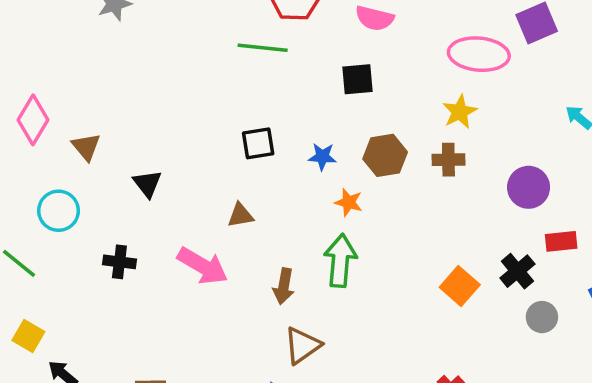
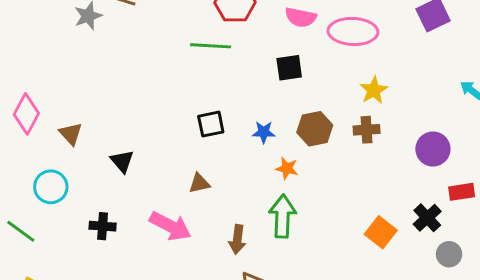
pink ellipse: (479, 54) -> (353, 31), moved

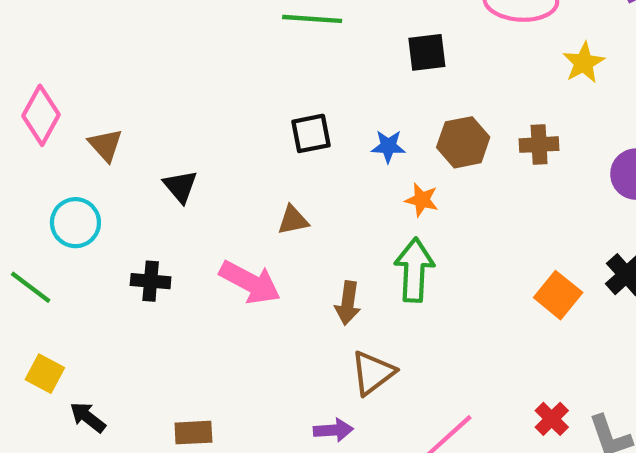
yellow star: (374, 90) -> (584, 63), moved

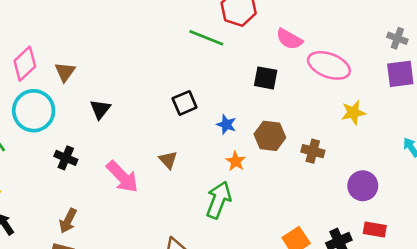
pink diamond: (41, 115) -> (25, 64), moved
black square: (311, 133) -> (185, 103), turned -30
brown triangle: (293, 220) -> (168, 160), moved, turned 42
cyan circle: (75, 223) -> (34, 111), size x1.4
brown arrow: (348, 303) -> (68, 221), moved

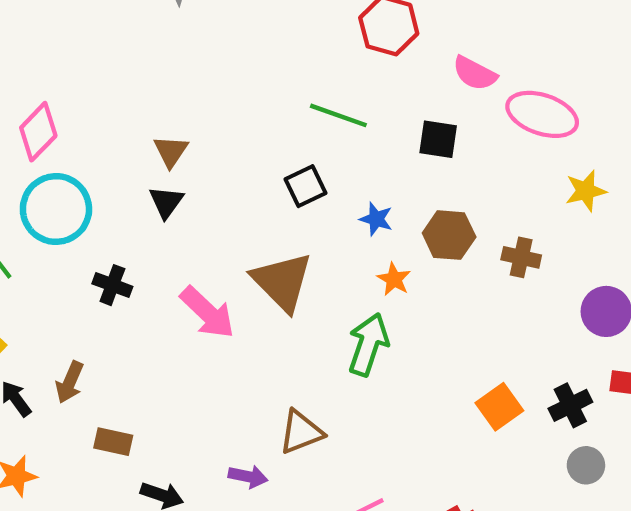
green line: (206, 38) -> (338, 115), moved
brown triangle: (65, 72) -> (171, 151), moved
brown triangle: (168, 160) -> (282, 282), size x2.0
brown arrow: (68, 221) -> (70, 382), moved

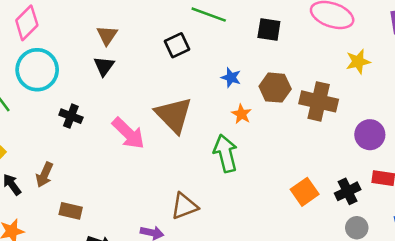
black square: (305, 186) -> (177, 45), moved
brown cross: (521, 257) -> (319, 101), size x1.6
green arrow: (368, 344) -> (226, 153), turned -33

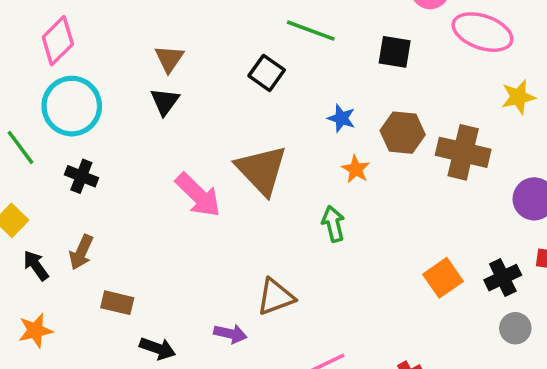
black square: (177, 45) -> (267, 73), turned -30
black cross: (71, 116) -> (81, 176), moved
green arrow: (226, 153) -> (333, 224), size x0.7

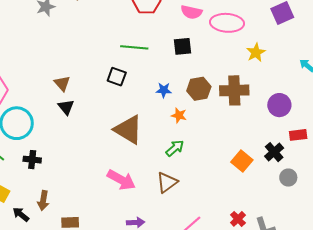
pink arrow: (198, 195) -> (121, 180), moved
green arrow: (333, 224) -> (175, 148), turned 78
brown triangle: (276, 297) -> (167, 182), moved

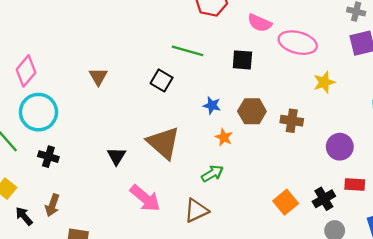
brown cross: (234, 90) -> (292, 121), size x0.7
black triangle: (66, 107) -> (117, 156), moved

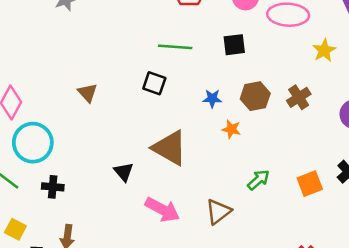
brown cross: (292, 121) -> (299, 97), turned -30
green arrow: (212, 174) -> (258, 180), moved
orange square: (286, 202) -> (310, 184), turned 30

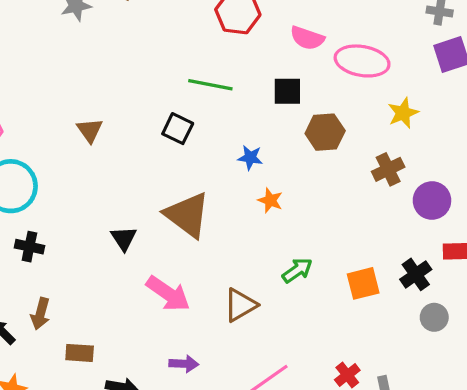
brown hexagon: (255, 96) -> (325, 132), moved
brown cross: (299, 97) -> (388, 169), moved

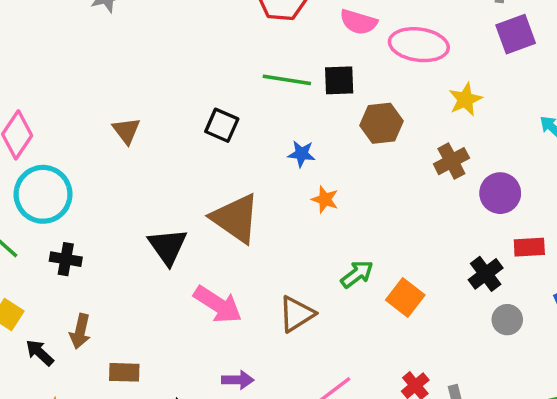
green line: (210, 85) -> (287, 80), moved
black triangle: (124, 238) -> (168, 246), size x1.4
orange square: (363, 283) -> (405, 298), moved, turned -36

